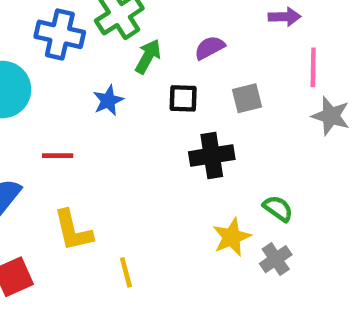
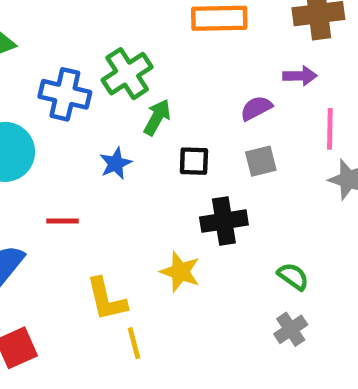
purple semicircle: (210, 48) -> (256, 108), moved
yellow L-shape: (73, 230) -> (106, 299), moved
yellow star: (232, 237) -> (180, 272), moved, turned -30

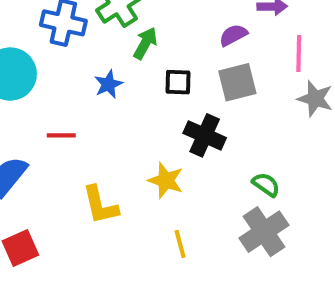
gray square: (261, 161) -> (237, 82), size x1.4
black cross: (224, 221) -> (205, 135), turned 33
gray cross: (291, 329) -> (264, 232), size x1.6
yellow line: (134, 343) -> (180, 244), moved

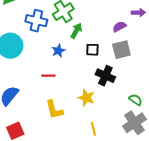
red line: (61, 135) -> (48, 76), moved

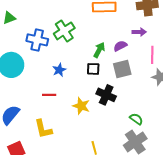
green arrow: (76, 31) -> (99, 50), moved
yellow star: (86, 98) -> (81, 106), moved
yellow L-shape: (54, 110) -> (43, 129), moved

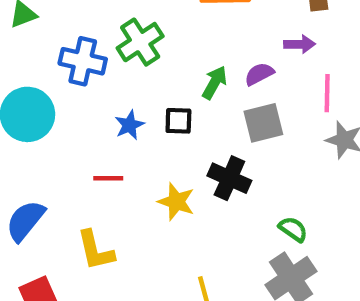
black square: (93, 69) -> (178, 121), moved

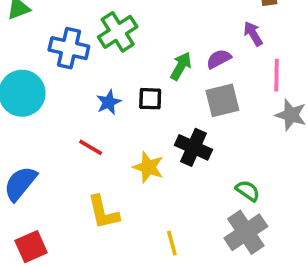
purple arrow: (300, 44) -> (253, 34), turned -120
red line: (108, 178) -> (91, 147), turned 30
yellow L-shape: (95, 250) -> (103, 212), moved

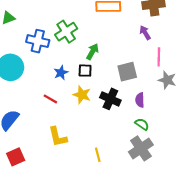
purple semicircle: (219, 59) -> (140, 100), moved, turned -64
green arrow: (181, 66) -> (92, 52), moved
yellow star: (148, 167) -> (82, 95), moved

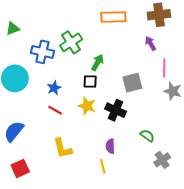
blue star: (61, 73) -> (54, 88), moved
purple semicircle: (140, 100) -> (110, 146), moved
gray cross: (141, 148) -> (162, 160), moved, size x0.7

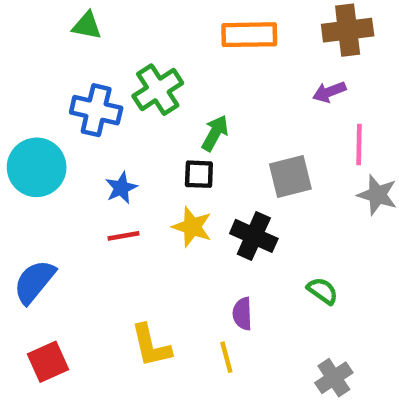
green triangle: (13, 29) -> (87, 26), moved, turned 32
purple arrow: (150, 43) -> (329, 92), turned -80
red line: (55, 110) -> (123, 236), turned -40
yellow L-shape: (63, 148) -> (151, 346), moved
gray cross: (162, 160) -> (334, 378), moved

